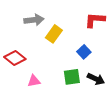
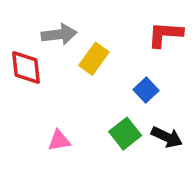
red diamond: (15, 58) -> (26, 67), moved, turned 45
green square: (72, 77) -> (125, 134), turned -30

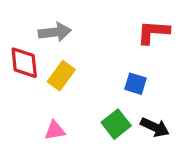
yellow rectangle: (94, 59) -> (61, 76), moved
blue square: (146, 90) -> (135, 84), turned -30

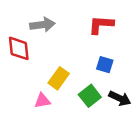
red L-shape: (153, 32) -> (101, 25), moved
yellow rectangle: (61, 76) -> (59, 78), moved

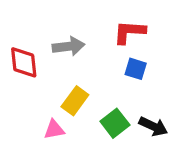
gray arrow: (42, 25) -> (69, 46), moved
blue square: (105, 65) -> (136, 69), moved

